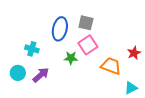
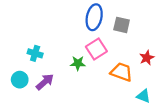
gray square: (86, 23) -> (122, 25), moved
blue ellipse: (60, 29) -> (94, 17), moved
cyan triangle: (131, 88) -> (143, 96), turned 48

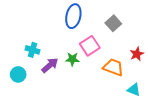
blue ellipse: (94, 17) -> (73, 16), moved
gray square: (122, 25) -> (113, 23), turned 35
purple arrow: (45, 82) -> (50, 65), moved

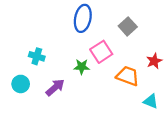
purple arrow: (50, 65) -> (55, 87), moved

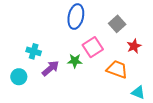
red star: (154, 61) -> (134, 46), moved
purple arrow: (55, 87) -> (51, 68), moved

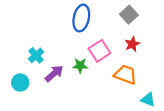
gray square: (117, 24) -> (129, 15), moved
red star: (134, 46) -> (132, 44), moved
cyan cross: (34, 51) -> (36, 55), turned 32

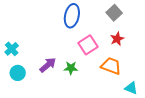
cyan cross: (36, 55) -> (12, 49), moved
green star: (80, 66) -> (71, 68), moved

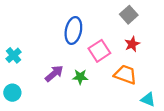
blue ellipse: (72, 16) -> (73, 31), moved
cyan circle: (18, 73) -> (12, 93), moved

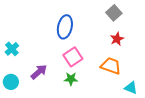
pink square: (99, 51) -> (73, 57), moved
purple arrow: (54, 73) -> (39, 72), moved
green star: (80, 77) -> (71, 79), moved

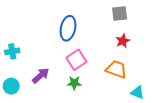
gray square: (114, 13) -> (120, 13), turned 35
cyan cross: (12, 49) -> (12, 51), turned 32

